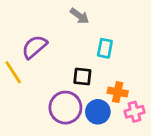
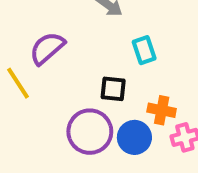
cyan rectangle: (105, 48) -> (144, 50), turned -30

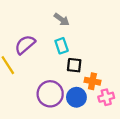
cyan rectangle: (144, 50) -> (62, 46), moved
black square: (113, 89) -> (74, 65), moved

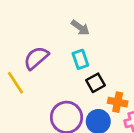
black square: (74, 65) -> (95, 83), turned -35

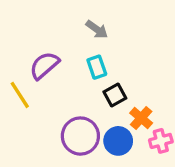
orange cross: (118, 102) -> (141, 118), turned 30

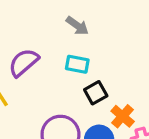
cyan rectangle: (97, 67) -> (77, 64), turned -60

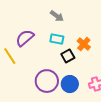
orange cross: (123, 116) -> (84, 44), moved

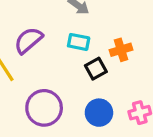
orange cross: (84, 44) -> (121, 50), turned 32
purple circle: (47, 81) -> (44, 108), moved

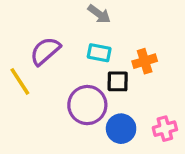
black square: (96, 69) -> (118, 81), turned 30
purple circle: (44, 108) -> (87, 105), moved

